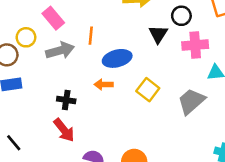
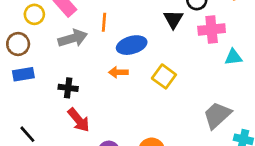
yellow circle: (26, 37) -> (34, 14), moved
black cross: (66, 100) -> (68, 88), moved
gray trapezoid: (191, 101) -> (217, 115), moved

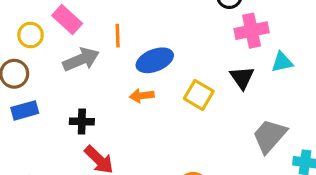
black triangle: (173, 19) -> (242, 78), moved

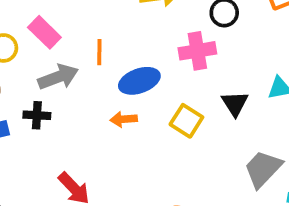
pink cross: (252, 31) -> (197, 51), moved
black cross: (82, 121) -> (37, 115), moved

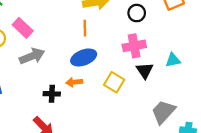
pink cross: (197, 51) -> (134, 46), moved
orange line: (99, 52) -> (85, 28), moved
black cross: (37, 115) -> (52, 94), moved

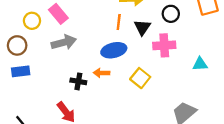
black triangle: (145, 71) -> (142, 27), moved

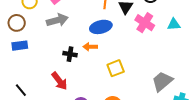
pink cross: (164, 45) -> (145, 23), turned 36
cyan triangle: (200, 64) -> (174, 24), moved
yellow square: (140, 78) -> (116, 68), moved, turned 30

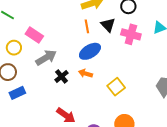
orange arrow: (90, 47) -> (85, 73), turned 32
black cross: (70, 54) -> (62, 76), moved, turned -32

